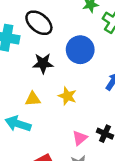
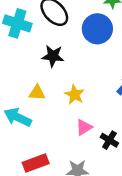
blue circle: (80, 50) -> (97, 29), moved
pink triangle: (80, 138) -> (84, 127), moved

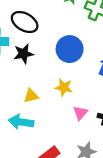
blue circle: (97, 29) -> (70, 49), moved
black star: (53, 56) -> (24, 54), moved

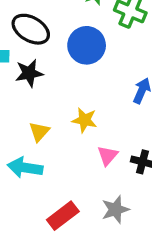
blue circle: (70, 49) -> (87, 45), moved
yellow triangle: (31, 96) -> (39, 132), turned -35

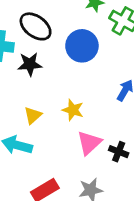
pink triangle: (108, 156) -> (89, 143), size x1.4

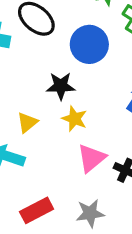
black star: (30, 64) -> (61, 86), moved

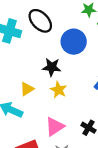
pink triangle: (91, 158) -> (55, 127), moved

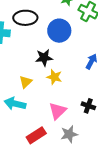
black ellipse: (40, 21) -> (25, 18), turned -35

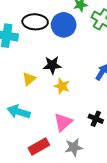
blue circle: (59, 31) -> (64, 25), moved
yellow triangle: (26, 82) -> (29, 79), moved

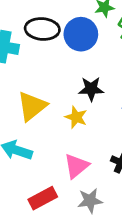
black star: (52, 65) -> (91, 89), moved
yellow triangle: (29, 79) -> (32, 106), size x1.6

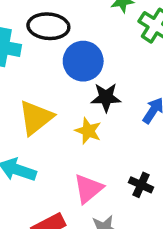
blue circle: (81, 34) -> (83, 61), moved

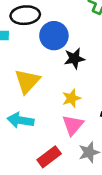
yellow star: (88, 131) -> (71, 98), moved, turned -30

